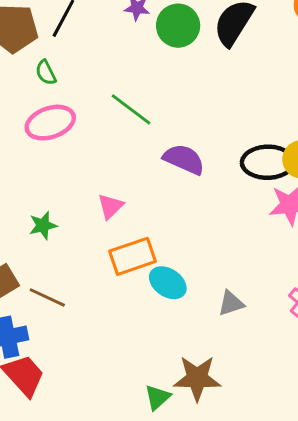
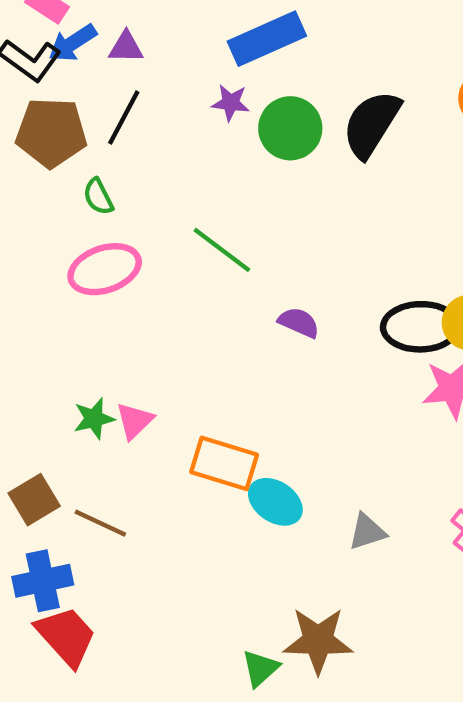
purple semicircle: (184, 159) -> (299, 323), size x0.7
pink triangle: (110, 206) -> (134, 421), moved
orange rectangle: (133, 256) -> (224, 463), turned 36

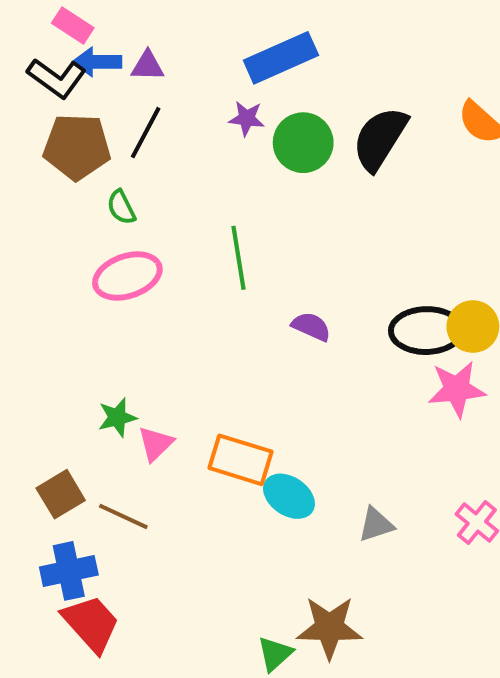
blue arrow: (73, 43) -> (97, 62), turned 33
green line: (222, 250) -> (239, 258), turned 44
pink triangle: (134, 421) -> (156, 444), moved

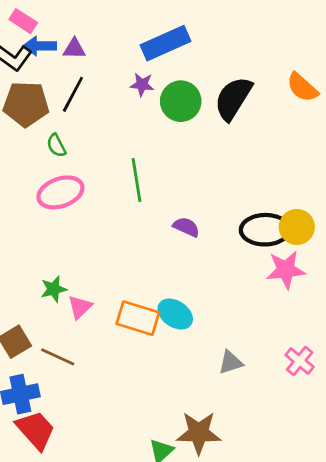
cyan ellipse: (289, 496) -> (175, 314), moved

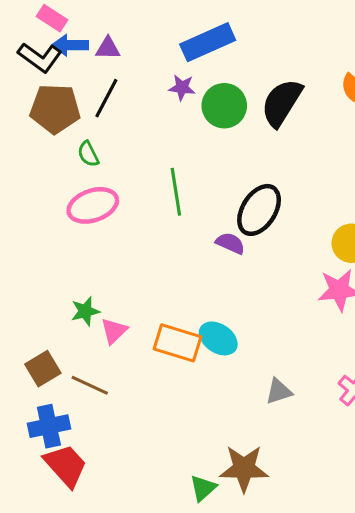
black ellipse: (265, 230) -> (259, 210), moved, turned -57

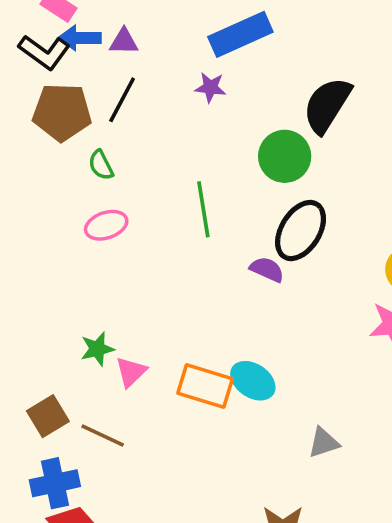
green circle: (224, 106) -> (285, 156), moved
pink ellipse: (93, 205) -> (106, 225), size x0.7

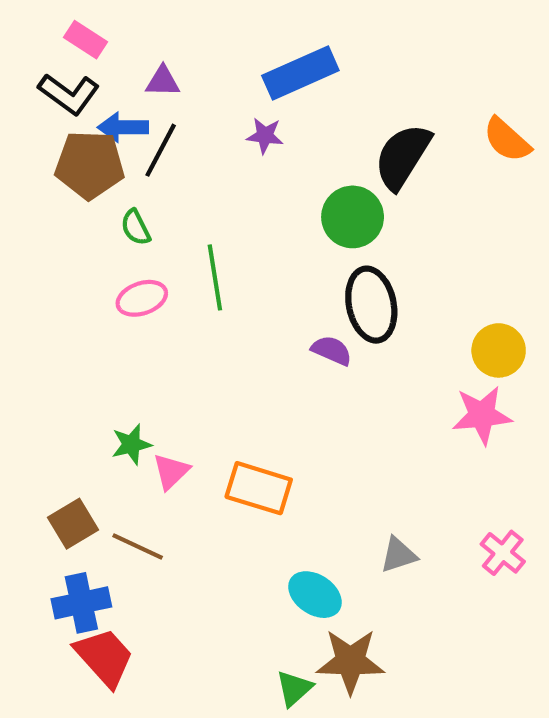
blue arrow: (80, 38) -> (123, 127), moved
green line: (203, 209) -> (215, 277), moved
black ellipse: (301, 231) -> (371, 305), turned -44
cyan ellipse: (253, 381) -> (315, 595), moved

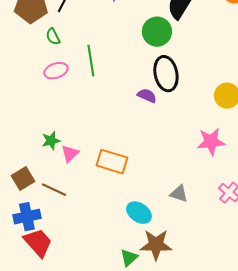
pink star: (482, 415) -> (211, 142), moved
gray triangle: (398, 555) -> (179, 194), turned 36

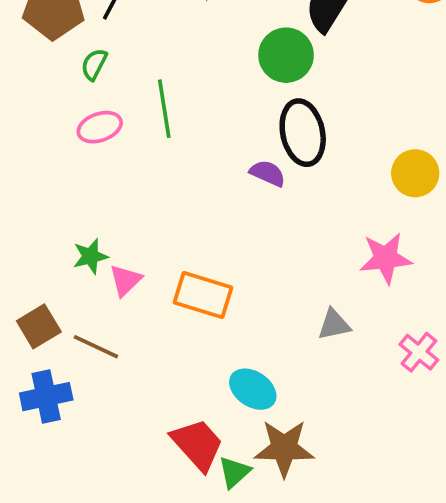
green semicircle: (53, 37) -> (94, 64), turned 54
gray triangle: (179, 194) -> (334, 325), moved, turned -30
red trapezoid: (38, 243) -> (197, 444), moved

